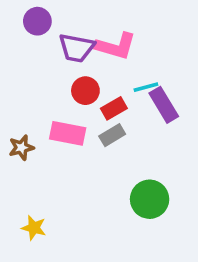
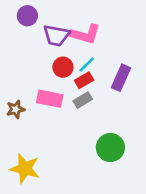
cyan line: (146, 87) -> (87, 64), moved, turned -30
purple rectangle: (164, 105) -> (121, 78), turned 55
yellow star: (34, 228) -> (25, 169), size x1.6

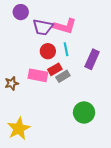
cyan line: (87, 64) -> (66, 49), turned -56
red rectangle: (84, 80) -> (55, 69), moved
yellow star: (25, 169) -> (19, 129), turned 30

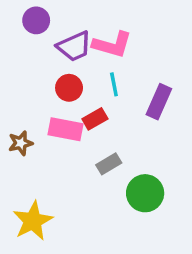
purple trapezoid: (43, 27) -> (74, 46), turned -35
red circle: (48, 51) -> (69, 88), moved
gray rectangle: (63, 76) -> (109, 164), moved

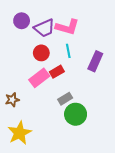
purple circle: (36, 20) -> (22, 21), moved
pink rectangle: (66, 129) -> (39, 78), turned -48
brown star: (21, 143) -> (12, 100), moved
green circle: (145, 193) -> (76, 114), moved

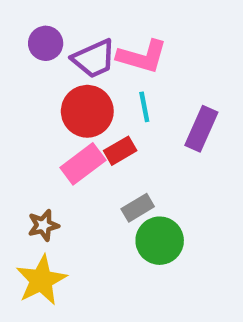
red circle: (41, 53) -> (87, 111), size x1.5
brown star: (12, 100) -> (43, 225), moved

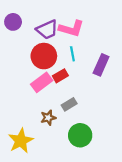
purple circle: (46, 43) -> (13, 22), moved
brown star: (43, 225) -> (48, 118), moved
green circle: (160, 241) -> (80, 135), moved

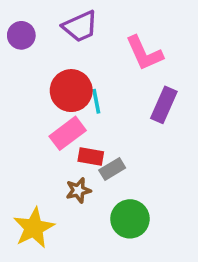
pink L-shape: (71, 29) -> (144, 53), moved, turned 50
purple trapezoid: (47, 30) -> (80, 26), moved
cyan line: (72, 54) -> (96, 101), moved
red rectangle: (60, 76) -> (91, 157), moved, turned 40

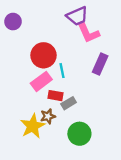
purple trapezoid: (80, 26) -> (77, 16), moved
cyan line: (96, 101) -> (62, 71), moved
yellow star: (34, 228) -> (33, 126), moved

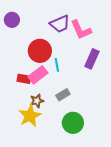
purple trapezoid: (77, 16) -> (60, 24), moved
red rectangle: (55, 96) -> (24, 79), moved
brown star: (48, 116) -> (37, 101), moved

